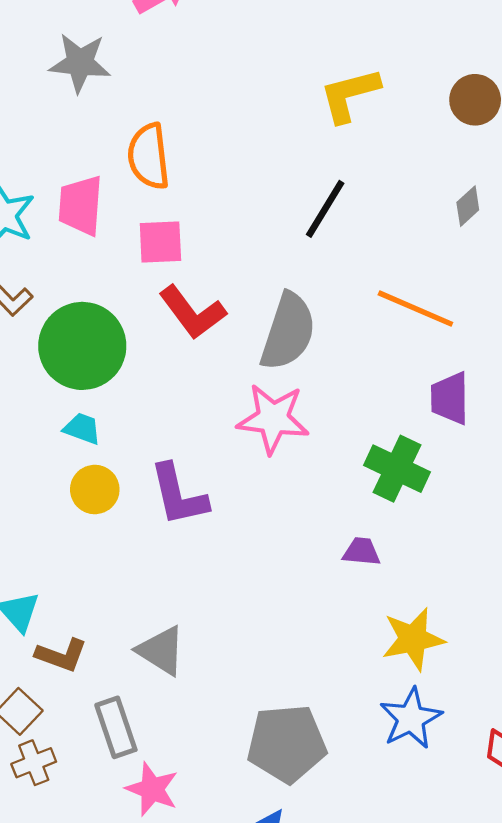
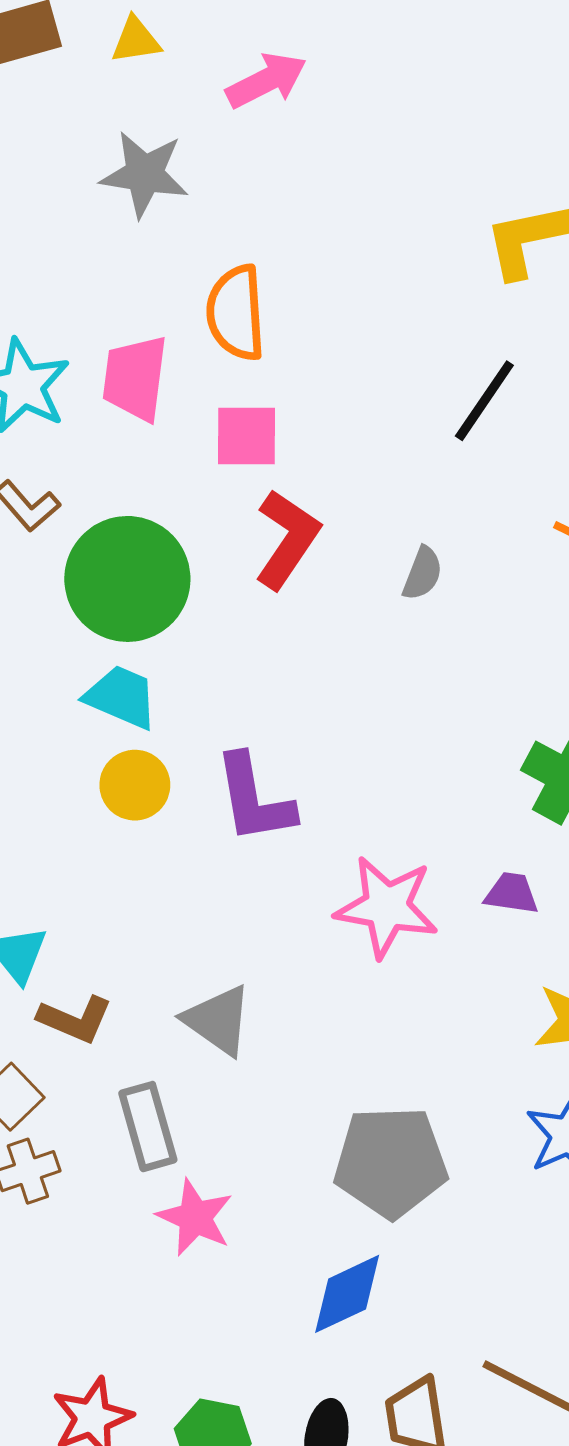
red L-shape: (192, 312) -> (287, 539), turned -112
gray semicircle: (288, 332) -> (423, 573), size x0.5
pink star: (273, 419) -> (387, 907), moved
cyan trapezoid: (82, 429) -> (121, 697), size x1.4

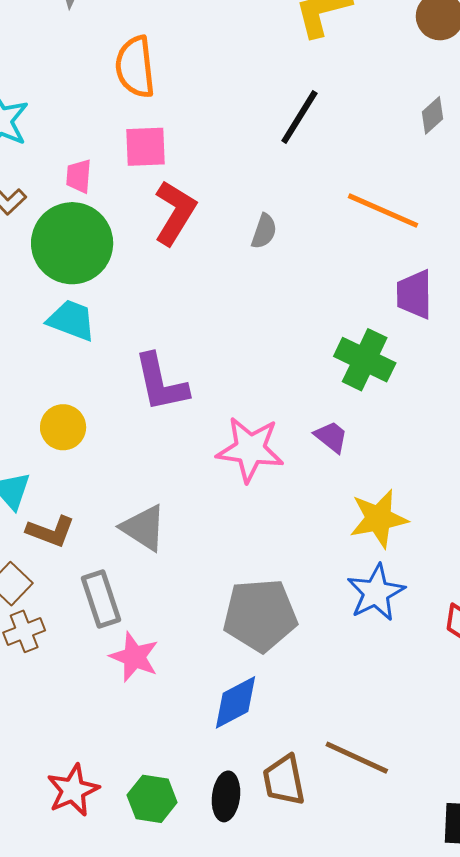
pink trapezoid: (135, 378) -> (79, 176), moved, size x0.6
yellow circle: (135, 785) -> (63, 427), moved
purple trapezoid: (512, 893) -> (331, 437), turned 33

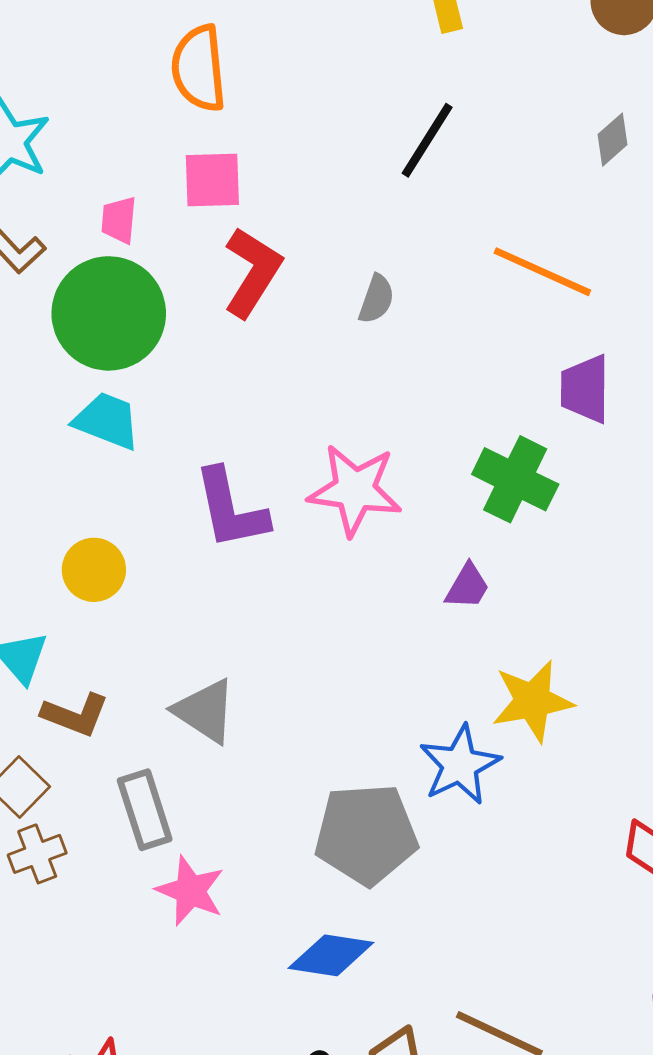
purple trapezoid: (331, 437) -> (467, 586), turned 81
pink star: (250, 449) -> (355, 490), moved
blue star: (376, 593) -> (460, 765), moved
blue diamond: (236, 702) -> (331, 955), turned 36

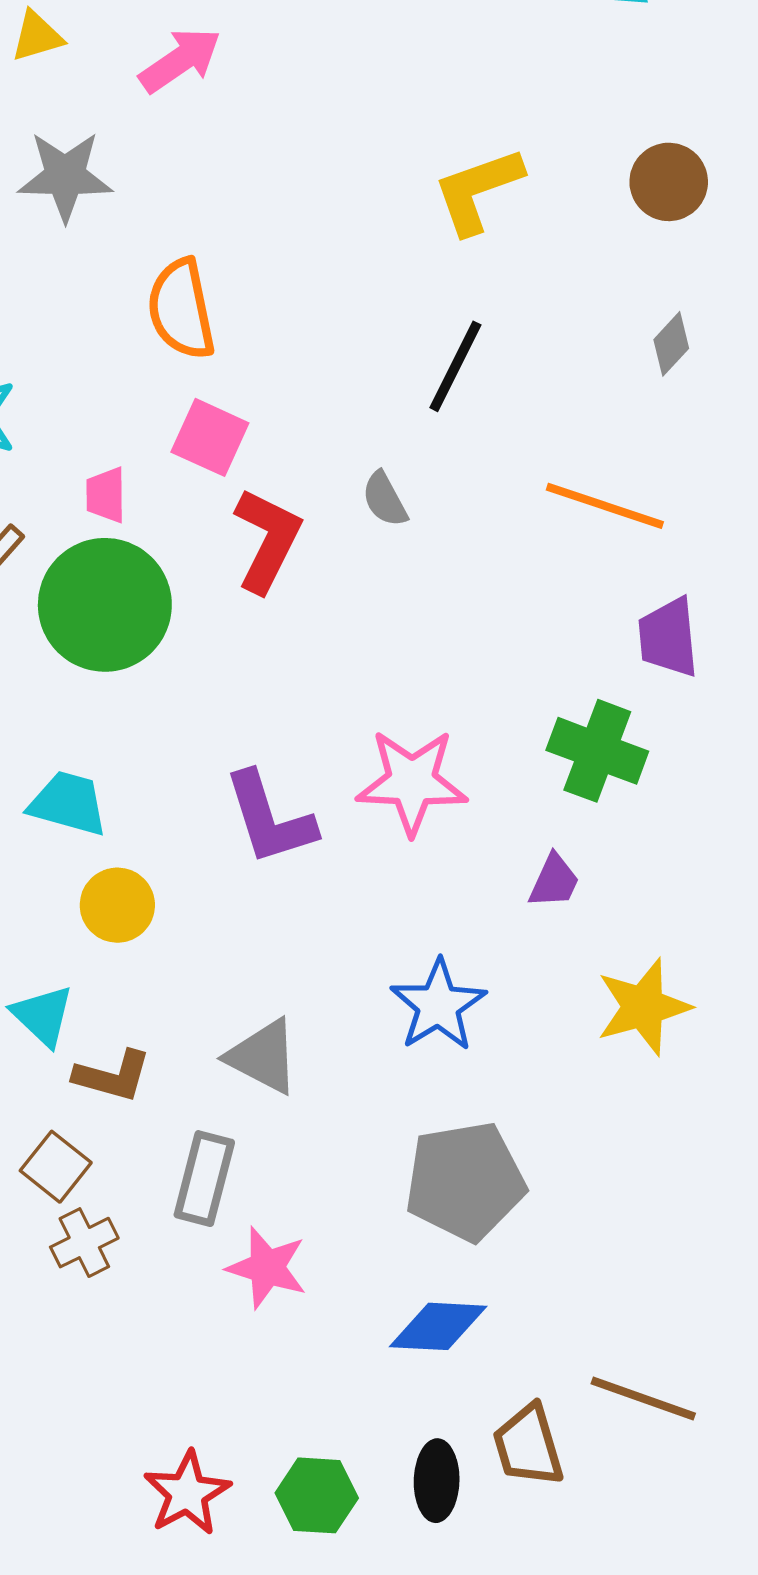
pink square: (212, 180) -> (210, 437), turned 32
gray semicircle: (376, 299) -> (385, 499), moved, turned 138
cyan trapezoid: (107, 421) -> (68, 803), moved
blue star: (460, 765) -> (438, 1005), moved
gray rectangle: (145, 810) -> (204, 1179), turned 38

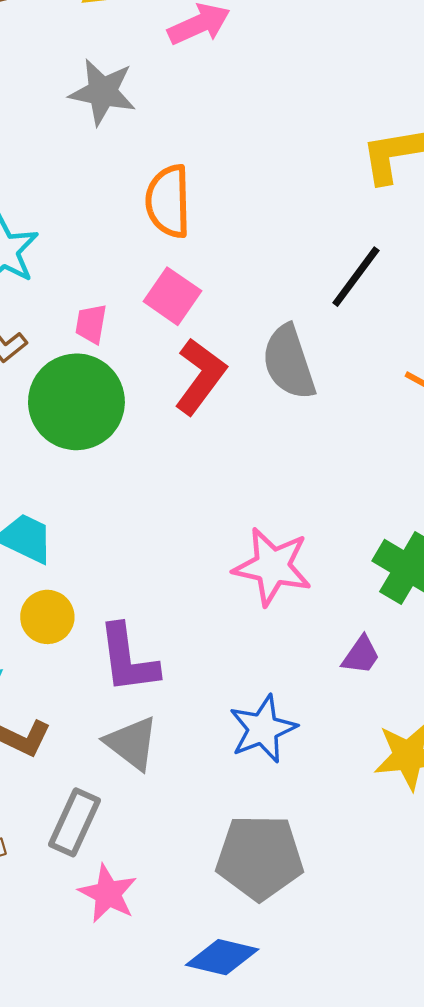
gray semicircle: (385, 499) -> (289, 362), size x1.8
purple L-shape: (270, 818) -> (128, 659), moved

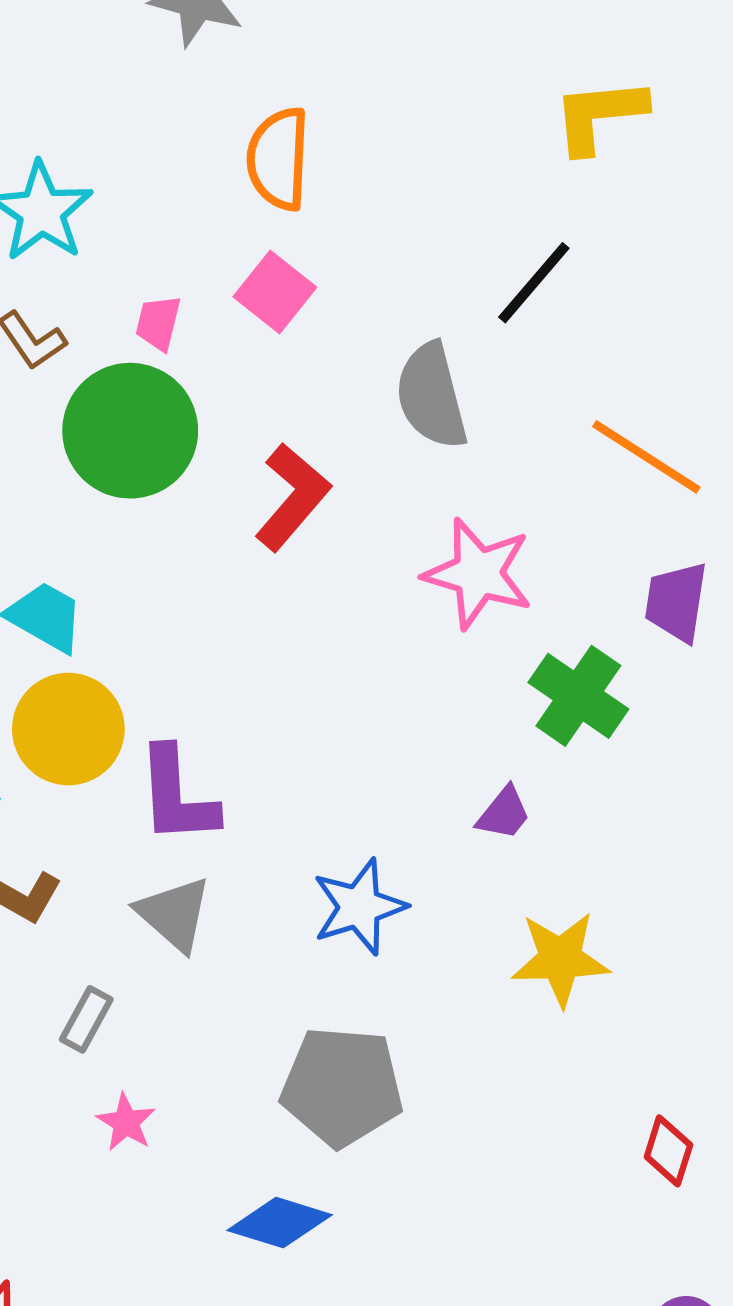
red L-shape: (200, 376) -> (292, 497), moved
pink star: (272, 567) -> (478, 574), moved
yellow circle: (47, 617) -> (68, 729), size x1.5
gray rectangle: (75, 822) -> (86, 1019), size x0.7
pink star: (108, 894) -> (126, 1122), size x0.7

